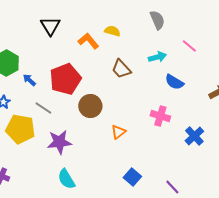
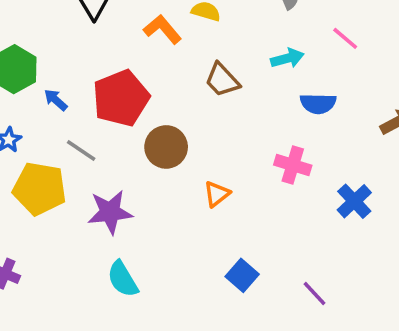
blue semicircle: (174, 82) -> (318, 104), turned -30

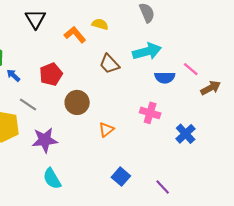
pink line: (345, 38) -> (191, 69), moved
cyan arrow: (287, 58) -> (147, 51), size x1.5
red pentagon: (121, 98) -> (51, 74), size x0.7

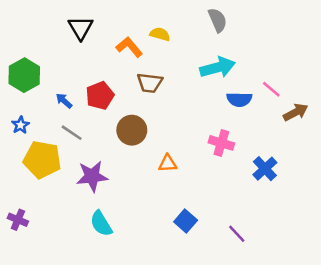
brown trapezoid: (109, 64) -> (150, 83), moved, turned -40
blue arrow: (13, 75) -> (64, 101), moved
orange triangle: (106, 130) -> (168, 163), turned 35

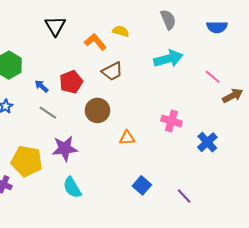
brown trapezoid: (150, 83) -> (112, 71), turned -35
blue semicircle: (239, 99) -> (217, 27), moved
yellow pentagon: (42, 160) -> (27, 161), moved

